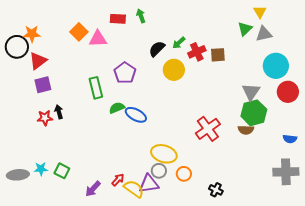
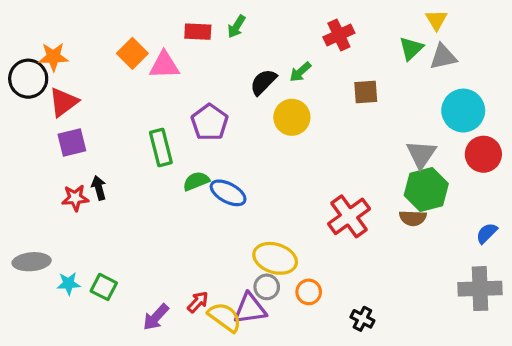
green arrow: (141, 16) -> (236, 27), turned -128
red cross: (197, 52) -> (339, 35), moved
blue semicircle: (290, 139) -> (487, 233), turned 128
gray ellipse: (18, 175) -> (32, 262), moved

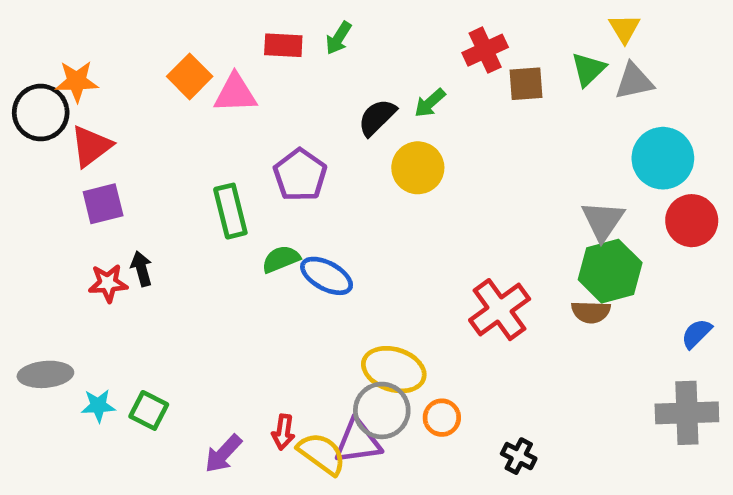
brown square: (366, 92) -> (526, 84), moved
gray circle: (267, 287) -> (382, 410), size x1.5
red arrow: (198, 302) -> (283, 432), turned 145

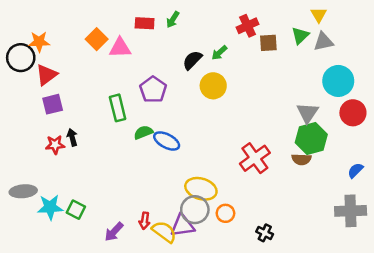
cyan star: (98, 406) -> (50, 207), size x1.5

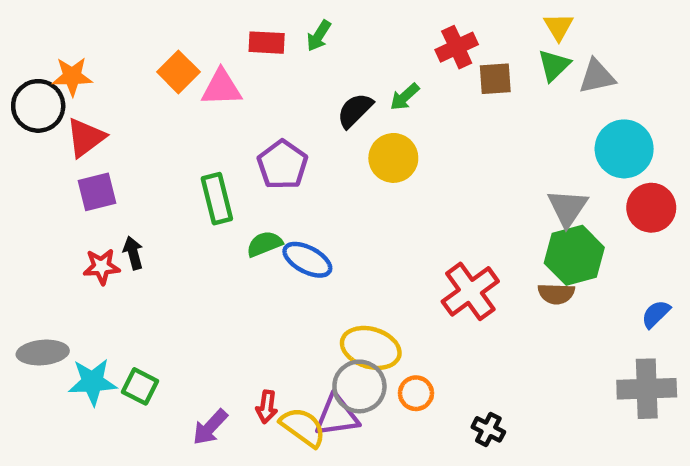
yellow triangle: (319, 15) -> (558, 27), moved

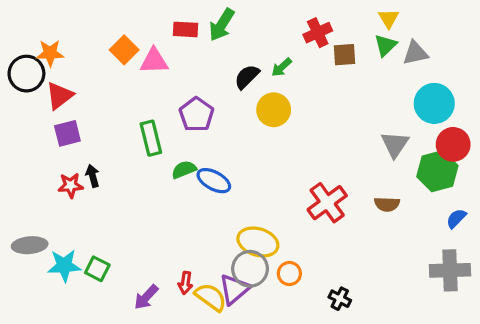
green arrow: (319, 36) -> (222, 25), size x1.5
green hexagon: (574, 255) -> (437, 171), moved
purple triangle: (337, 416) -> (234, 289), turned -32

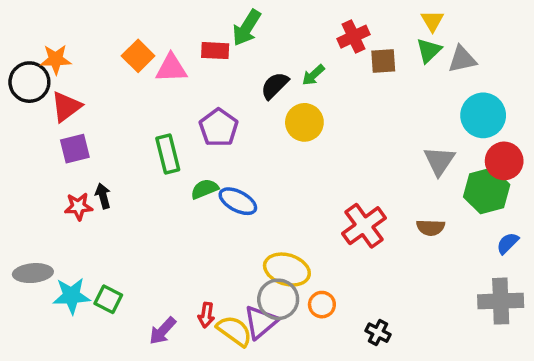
red rectangle: (185, 29) -> (215, 51), moved

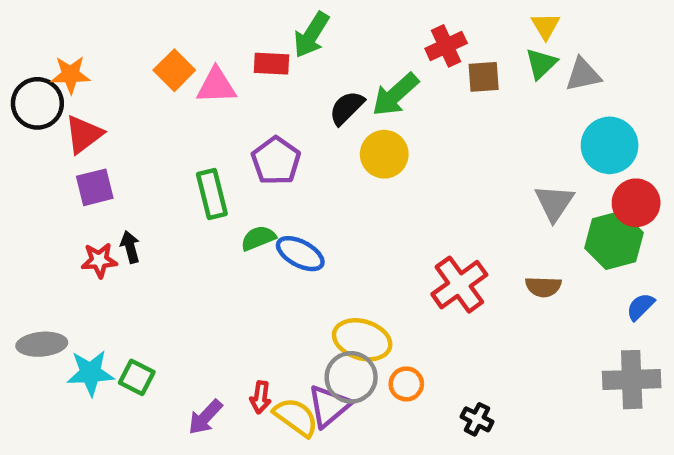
green arrow: (313, 75) -> (395, 95), size x1.6

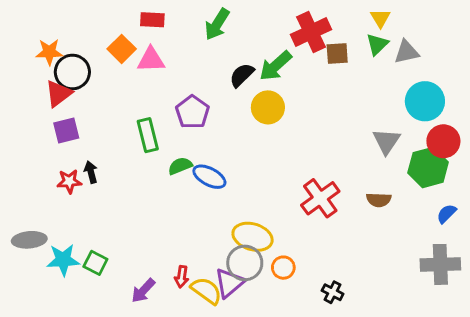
red cross: (446, 46) -> (311, 32), size x1.4
red rectangle: (272, 64) -> (152, 20), moved
black circle: (37, 103) -> (72, 72), moved

